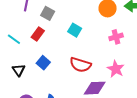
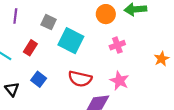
gray square: (48, 13) -> (49, 22), moved
cyan square: (75, 30) -> (71, 41), size x1.6

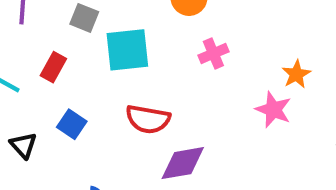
cyan square: (71, 41) -> (127, 50), turned -30
pink star: (119, 81) -> (273, 110), moved

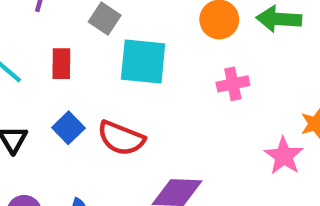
red rectangle: (53, 67) -> (61, 64), turned -40
red semicircle: (148, 119) -> (121, 138), moved

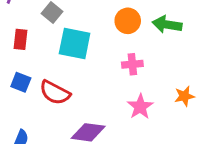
blue square: (68, 128) -> (21, 82), turned -30
pink star: (284, 156) -> (140, 107), moved

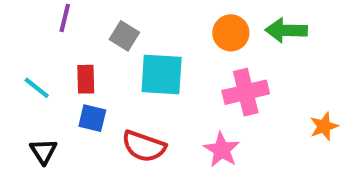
pink cross: (132, 64) -> (246, 92), size x1.5
blue square: (21, 82) -> (92, 118), moved
pink star: (140, 107) -> (222, 150), moved

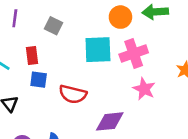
cyan square: (162, 74) -> (98, 50), moved
pink star: (222, 150) -> (144, 89), moved

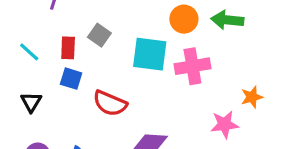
gray square: (53, 26) -> (99, 35), moved
pink star: (144, 89) -> (225, 124), moved, turned 30

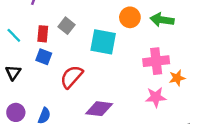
pink cross: (192, 66) -> (156, 61), moved
red semicircle: (110, 103) -> (72, 77), turned 105

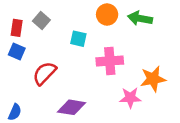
cyan square: (103, 42) -> (78, 39), size x0.6
pink cross: (156, 61) -> (110, 61), moved
orange star: (177, 78) -> (153, 79), size x1.5

